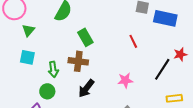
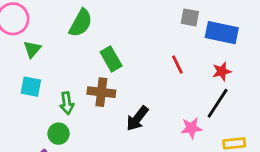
red star: (180, 54) -> (222, 71), moved
pink star: (125, 80) -> (191, 128), moved
black arrow: (86, 88) -> (137, 118), moved

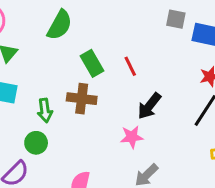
red line: (177, 64) -> (130, 66), moved
black arrow: (137, 118) -> (149, 106), moved
pink star: (191, 128) -> (132, 137), moved

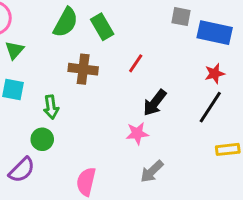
green rectangle: (92, 63) -> (102, 27), moved
red line: (130, 66) -> (136, 63), turned 60
brown cross: (82, 99) -> (83, 69), moved

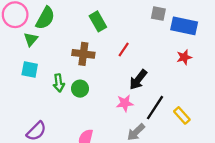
green semicircle: (66, 22) -> (45, 18), moved
black line: (210, 107) -> (155, 108), moved
green circle: (42, 139) -> (80, 89), moved
yellow rectangle: (228, 149) -> (182, 115), moved, turned 54

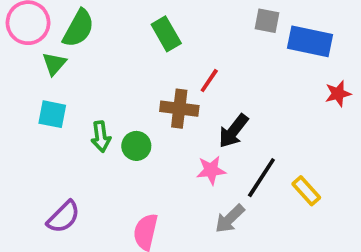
brown cross: (83, 54) -> (179, 109), moved
red star: (184, 57) -> (338, 94), moved

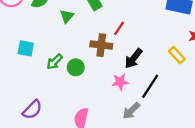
green triangle: (54, 64) -> (67, 16), moved
green arrow: (101, 137) -> (55, 62), turned 54
yellow rectangle: (306, 191) -> (177, 55), moved

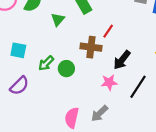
purple semicircle: (32, 110) -> (19, 86), moved
gray arrow: (131, 111) -> (100, 113), moved

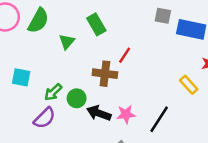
black arrow: (122, 60) -> (99, 113), moved, turned 72
purple semicircle: (19, 86) -> (45, 118), moved

